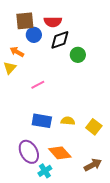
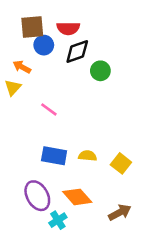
pink line: (38, 85) -> (49, 109), turned 64

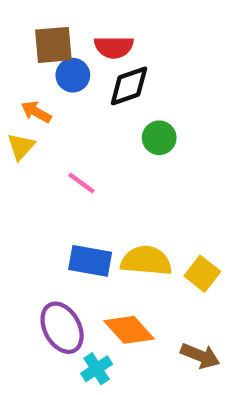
green circle: (100, 71) -> (159, 138), moved
yellow semicircle: (88, 156) -> (146, 261), size x1.6
brown arrow: (120, 212) -> (200, 356), turned 50

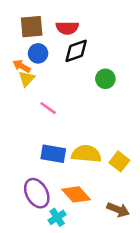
blue circle: (73, 75) -> (38, 53), moved
green circle: (159, 138) -> (105, 79), moved
yellow triangle: (21, 146) -> (27, 79), moved

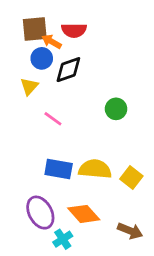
black diamond: (76, 51) -> (68, 70), moved
orange arrow: (22, 66) -> (52, 42), moved
green circle: (105, 79) -> (116, 109), moved

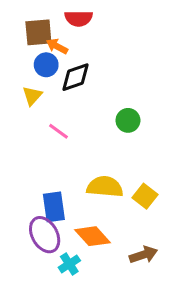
red semicircle: (74, 30) -> (79, 18), moved
blue rectangle: (59, 169) -> (54, 207), moved, turned 72
brown arrow: (130, 231) -> (143, 255), turned -40

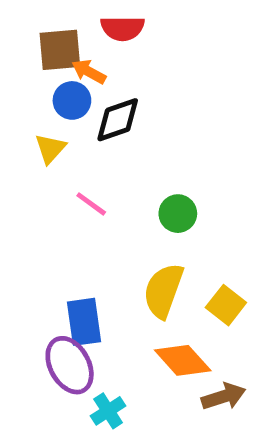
green circle: (128, 120) -> (178, 214), moved
yellow semicircle: (105, 187) -> (163, 291), turned -75
orange diamond: (92, 236) -> (183, 360), moved

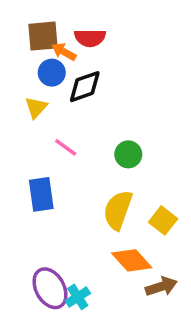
red semicircle: (122, 28) -> (90, 38), moved
blue rectangle: (84, 322) -> (41, 194), moved
purple ellipse: (70, 365) -> (50, 288), moved

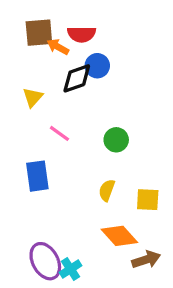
blue circle: (52, 73) -> (97, 66), moved
yellow semicircle: (118, 210) -> (107, 190), size x0.6
yellow square: (163, 220) -> (148, 200), turned -35

